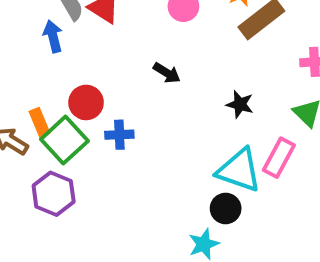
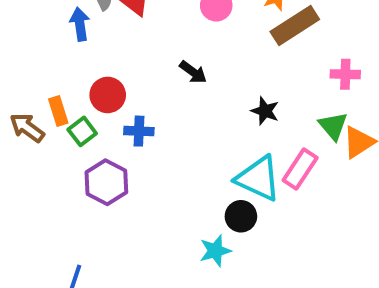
green square: (64, 140) -> (82, 131), size x0.6
purple hexagon: (54, 194) -> (106, 182), moved

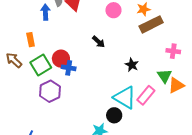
red circle: (108, 95) -> (61, 59), moved
orange rectangle: (58, 111) -> (31, 40), moved
green square: (82, 131) -> (41, 65), size x1.5

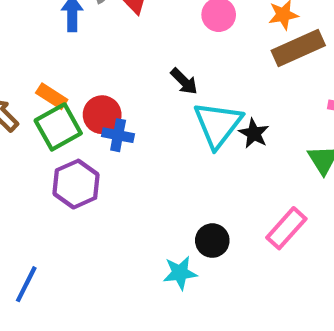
orange rectangle: (31, 40) -> (52, 96), moved, turned -48
pink rectangle: (146, 95) -> (286, 228), moved
cyan triangle: (125, 98) -> (218, 125), moved, turned 35

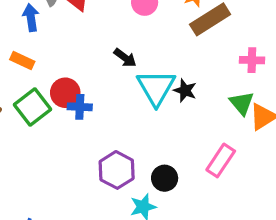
orange rectangle: (52, 96) -> (22, 60), moved
purple hexagon: (76, 184) -> (117, 170), moved

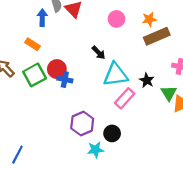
cyan triangle: (156, 88) -> (116, 75), turned 44
black star: (185, 90) -> (147, 80), moved
pink rectangle: (221, 160) -> (125, 98), moved

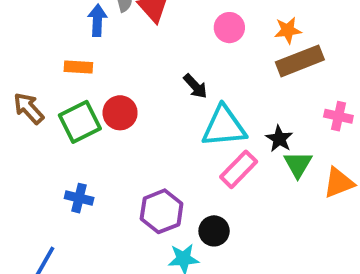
orange rectangle: (33, 44) -> (78, 67), turned -32
blue cross: (65, 80) -> (79, 198), moved
green triangle: (169, 93) -> (298, 164), moved

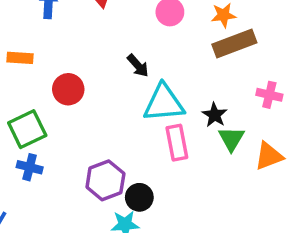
orange rectangle: (78, 67) -> (20, 58), moved
green square: (80, 122) -> (27, 129), moved
pink rectangle: (239, 169) -> (177, 143), turned -56
black circle: (214, 231) -> (139, 197), moved

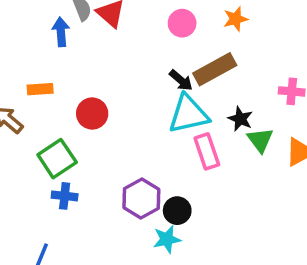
brown rectangle: (234, 44) -> (215, 69), moved
black arrow: (138, 66) -> (181, 80), moved

